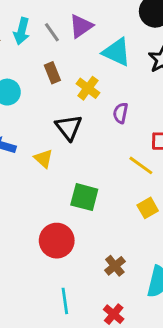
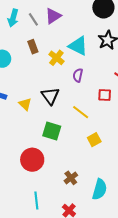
cyan triangle: (117, 52) -> (78, 46), moved
black triangle: (69, 127) -> (50, 96), moved
yellow line: (141, 165) -> (81, 112), moved

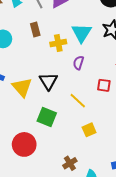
cyan triangle: (78, 46) -> (81, 33), turned 30
yellow cross: (56, 58) -> (58, 43), turned 35
yellow triangle: (25, 104) -> (22, 87), size x1.5
brown cross: (71, 178) -> (70, 163), moved

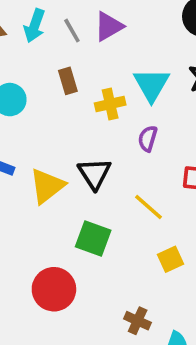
yellow triangle: (22, 87) -> (47, 186), turned 35
brown cross: (70, 163) -> (138, 321), turned -32

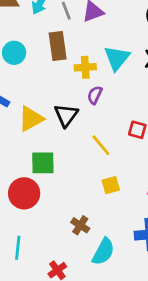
brown rectangle: (68, 81) -> (58, 46), size x1.5
purple semicircle: (148, 139) -> (95, 95), moved
green square: (93, 238) -> (43, 163), moved, turned -30

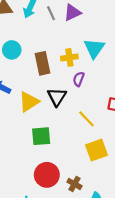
brown rectangle: (58, 46) -> (43, 63), moved
yellow square: (111, 185) -> (97, 150), size x1.5
red circle: (24, 193) -> (47, 175), moved

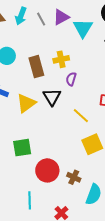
cyan triangle: (94, 48) -> (83, 28), moved
green square: (41, 136) -> (22, 148), moved

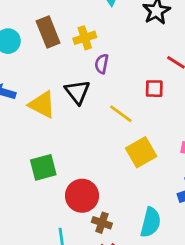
brown rectangle: (36, 67) -> (48, 32), moved
yellow triangle: (26, 103) -> (42, 105), turned -50
brown cross: (74, 177) -> (102, 223), moved

